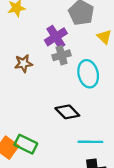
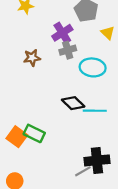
cyan ellipse: (88, 74) -> (93, 67), turned -70
cyan line: (90, 142) -> (95, 111), moved

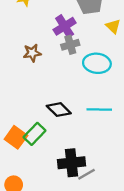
black diamond: (73, 103) -> (59, 110), moved
green rectangle: (34, 133) -> (34, 134), turned -72
black cross: (97, 160) -> (71, 163), moved

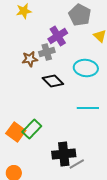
gray cross: (70, 45) -> (47, 52), moved
black diamond: (59, 110) -> (53, 81), moved

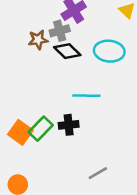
black diamond: (53, 81) -> (67, 51), moved
cyan line: (88, 108) -> (86, 96), moved
black cross: (64, 154) -> (69, 125), moved, size x0.7

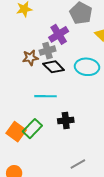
cyan line: (86, 96) -> (45, 96), moved
black cross: (69, 125) -> (66, 120), moved

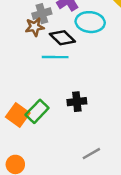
gray cross: (48, 51) -> (42, 14), moved
cyan ellipse: (87, 67) -> (90, 22), moved
cyan line: (45, 96) -> (55, 57), moved

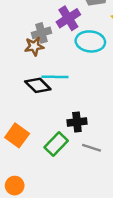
black diamond: (62, 38) -> (38, 85), moved
green rectangle: (37, 111) -> (56, 144), moved
gray line: (91, 154) -> (92, 148), moved, turned 48

